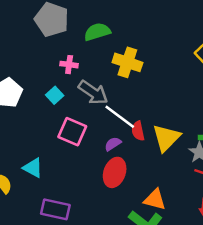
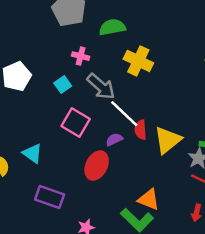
red ellipse: (115, 172) -> (97, 165), moved

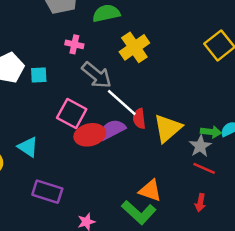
yellow cross: (138, 61) -> (134, 47), turned 32
cyan square: (63, 84) -> (39, 75), moved, turned 35
purple semicircle: (114, 139) -> (112, 130), size x1.5
red ellipse: (97, 165) -> (90, 135), moved, turned 52

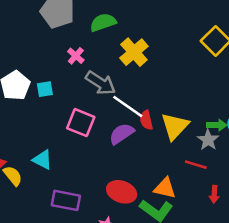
pink cross: (74, 44) -> (76, 56), turned 35
red ellipse: (90, 135) -> (122, 192), moved, turned 40
red line: (204, 168) -> (196, 165), moved

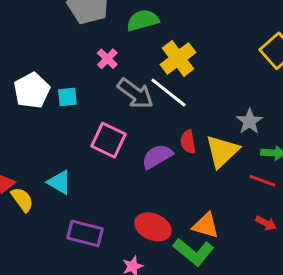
white line: (128, 106) -> (168, 92), moved
gray star: (208, 140) -> (249, 121), moved
red line: (196, 165) -> (262, 181), moved
red arrow: (214, 194) -> (266, 223), moved, turned -70

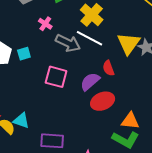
yellow triangle: (222, 151) -> (128, 43), moved
cyan triangle: (59, 182) -> (21, 120), moved
red ellipse: (153, 227) -> (103, 101), moved, turned -35

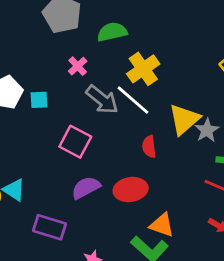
purple semicircle: (90, 82) -> (86, 188), moved

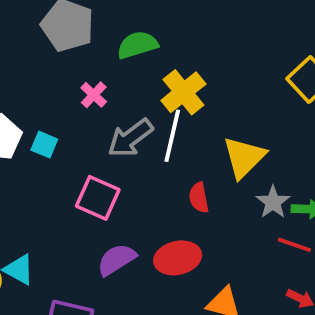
cyan square: (39, 100) -> (44, 145), turned 30
gray arrow: (102, 100) -> (130, 138), turned 108
white line: (133, 100) -> (172, 136), turned 66
gray star: (207, 130) -> (273, 202), moved

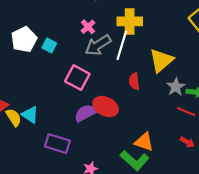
yellow cross: (183, 92) -> (130, 21), turned 35
pink cross: (94, 95) -> (88, 27), moved
red ellipse: (178, 258) -> (106, 106), moved, turned 35

